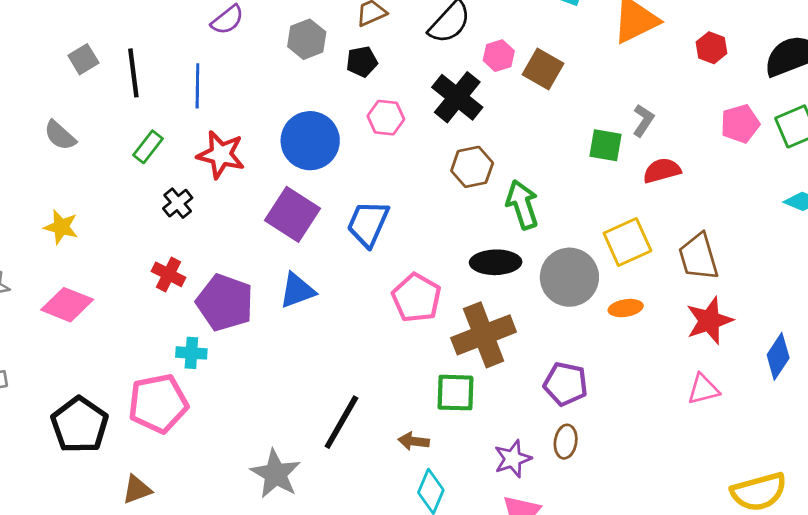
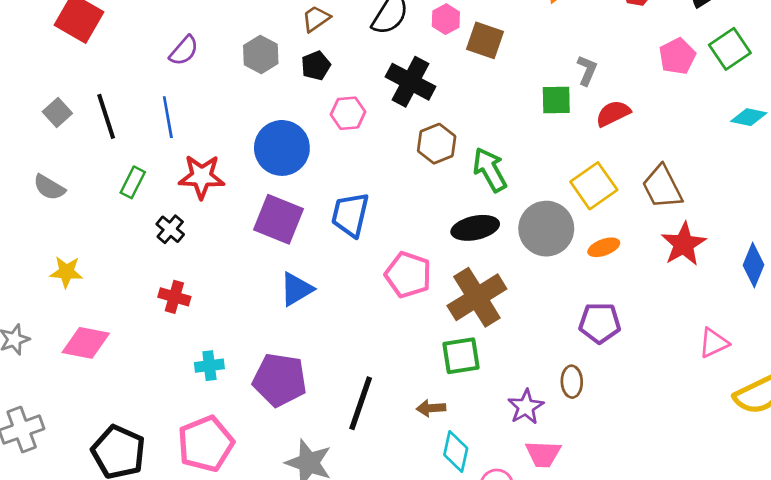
pink hexagon: (499, 56) -> (446, 19), moved
purple pentagon: (225, 303) -> (280, 380), moved
purple pentagon: (566, 384) -> (600, 323), moved
pink triangle: (703, 389) -> (714, 343), moved
pink pentagon: (158, 403) -> (206, 444), moved

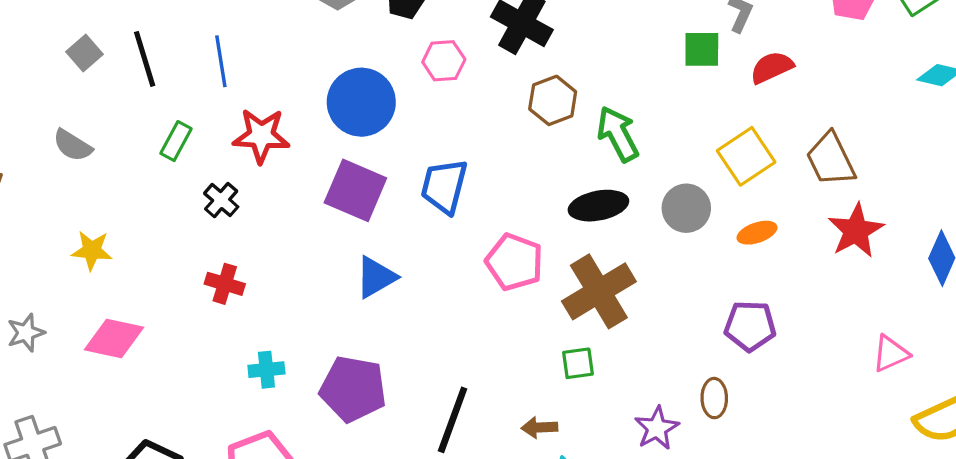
gray circle: (546, 229) -> (686, 208), size x0.7
green square: (461, 356) -> (578, 363), size x0.7

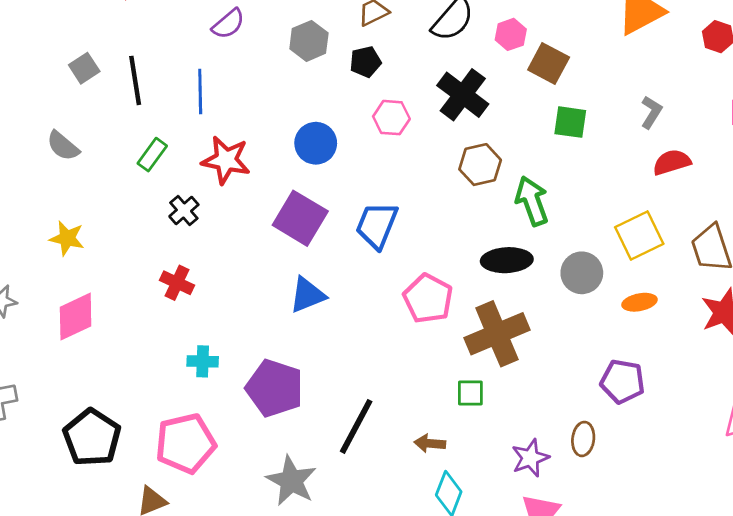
green square: (702, 49) -> (570, 122), moved
blue circle: (361, 102) -> (316, 143), size x0.7
pink diamond: (114, 339) -> (76, 317), turned -45

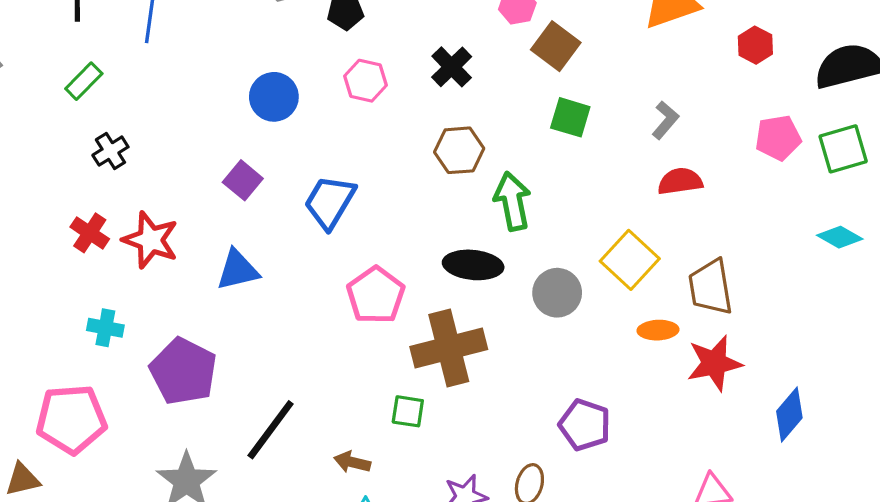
black cross: (463, 95) -> (452, 67), size x0.7
red star: (226, 160) -> (151, 240), moved
purple square: (300, 218) -> (243, 180), size x0.6
yellow square: (639, 235) -> (630, 260), turned -30
orange ellipse: (639, 302) -> (658, 330), moved

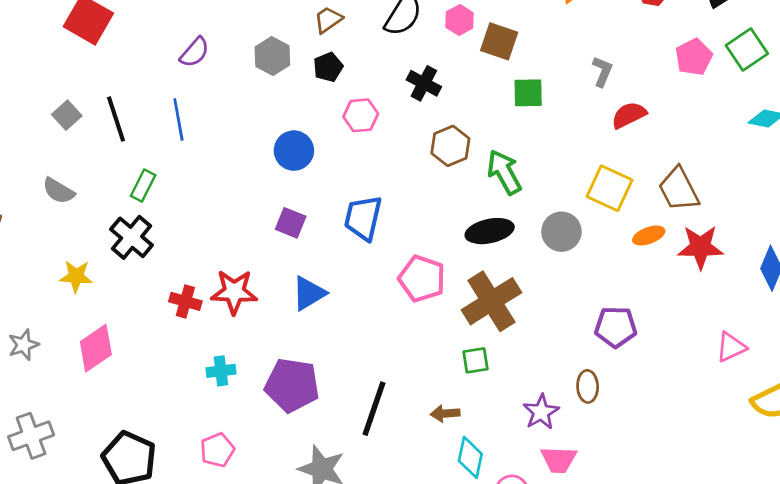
black cross: (110, 151) -> (132, 237), moved, size x1.5
red star: (714, 363) -> (700, 247), turned 30
pink pentagon: (71, 419) -> (217, 450), size x0.6

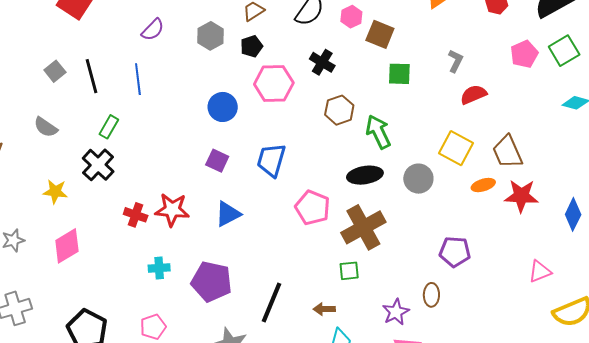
pink hexagon: (361, 115) -> (274, 84), size x1.5

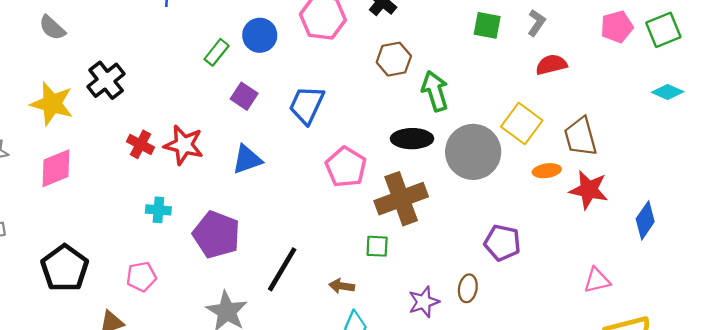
green square: (399, 74) -> (487, 25), moved
green rectangle: (109, 127) -> (217, 52), moved
gray circle: (418, 179) -> (473, 152), size x1.6
yellow star: (55, 192) -> (52, 104), size x1.5

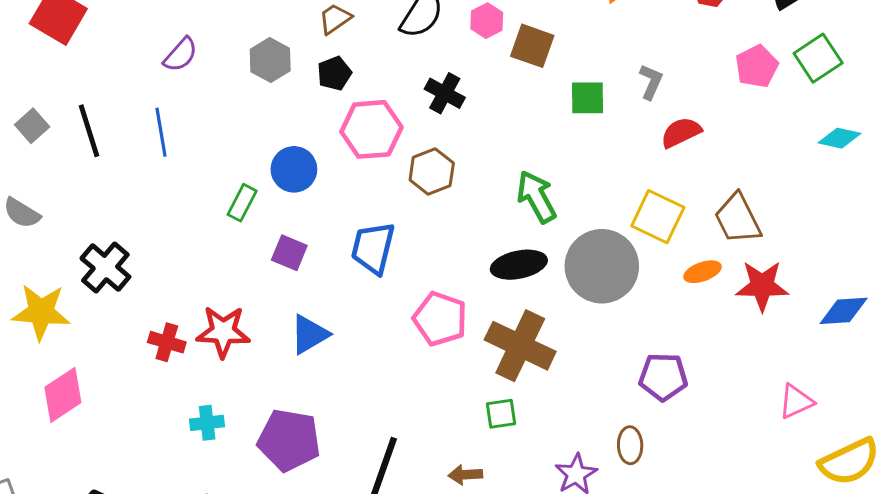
brown hexagon: (394, 59) -> (432, 172), moved
brown cross: (401, 199) -> (520, 346), turned -33
blue diamond: (645, 220) -> (844, 311), turned 63

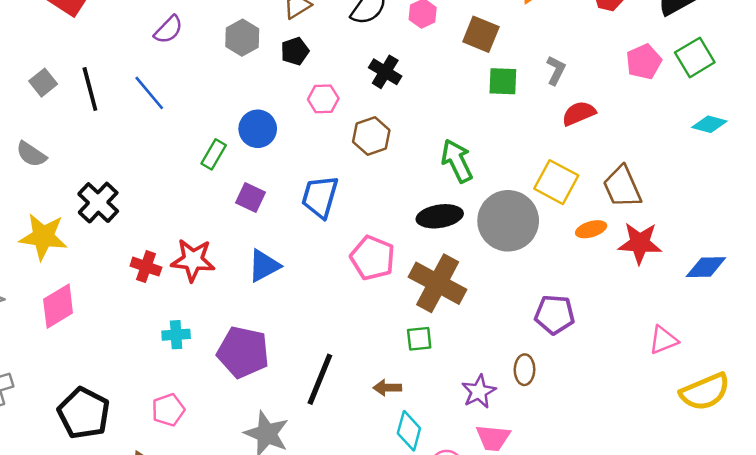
brown square: (532, 46) -> (481, 34), moved
pink hexagon: (371, 129) -> (323, 99), size x0.6
blue line: (161, 132) -> (149, 93), turned -33

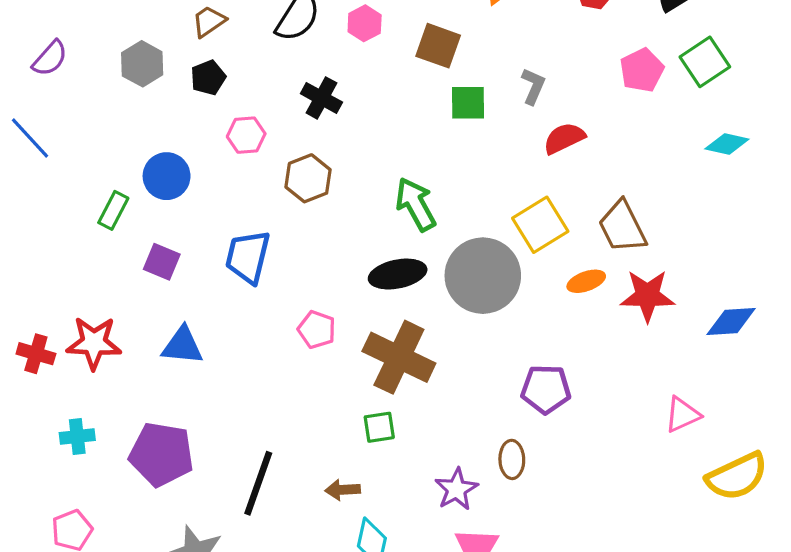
yellow square: (556, 182) -> (540, 225), turned 33
pink pentagon: (373, 258) -> (317, 330), size x0.7
blue triangle: (264, 266) -> (182, 346), turned 36

